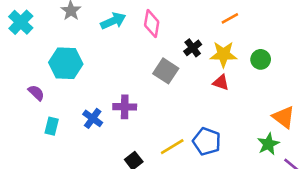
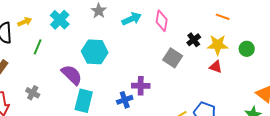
orange line: (230, 18) -> (223, 17), turned 48
purple semicircle: (36, 93) -> (72, 75), size x1.6
blue cross: (93, 118) -> (125, 100), moved, turned 35
cyan rectangle: (52, 126) -> (84, 101), size x1.6

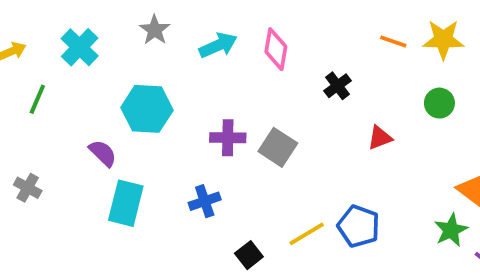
yellow star: (218, 45) -> (443, 40), moved
gray square: (173, 58) -> (278, 147), moved
red triangle: (216, 67) -> (380, 138), turned -40
purple semicircle: (72, 75) -> (103, 153), size x0.7
purple cross: (141, 86) -> (228, 138), moved

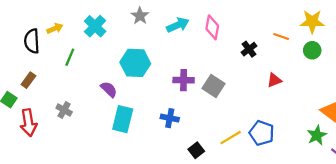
orange line: (393, 42) -> (281, 36), moved
green circle: (439, 103) -> (312, 50), moved
blue cross: (205, 201) -> (170, 118), turned 30

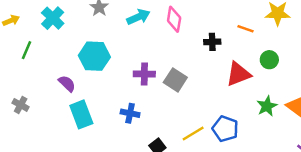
black cross: (249, 49) -> (212, 42), turned 35
green circle: (312, 50) -> (269, 60), moved
red triangle: (274, 80) -> (238, 74), size x1.6
cyan rectangle: (123, 119) -> (81, 114), turned -35
green star: (317, 135) -> (267, 106), moved

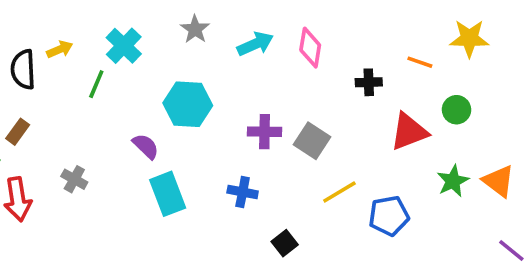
green line: (27, 50) -> (96, 84), moved
blue pentagon: (225, 129) -> (389, 216), turned -30
yellow line: (193, 134) -> (339, 192), moved

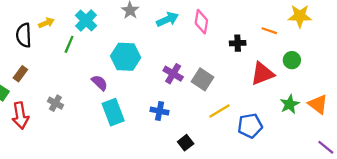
purple cross: (265, 132) -> (173, 74), turned 30

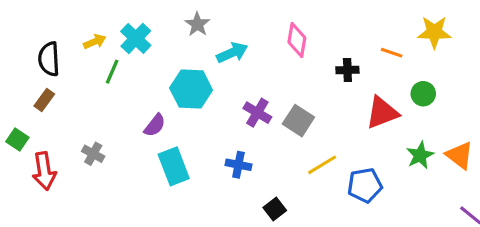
cyan arrow: (167, 19) -> (232, 53), moved
yellow arrow: (46, 23) -> (95, 42), moved
brown rectangle: (20, 74) -> (44, 100), moved
purple semicircle: (100, 83) -> (155, 125), turned 84

